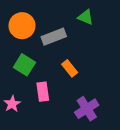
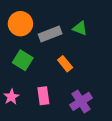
green triangle: (86, 17) -> (80, 28), moved
pink rectangle: (43, 92) -> (43, 96), moved

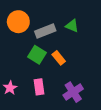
green square: (23, 60) -> (37, 55), moved

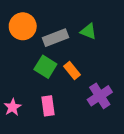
purple cross: (73, 92) -> (100, 96), moved

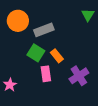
green triangle: (88, 31) -> (88, 15), moved, turned 40
pink rectangle: (48, 106) -> (46, 74), moved

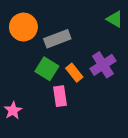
green triangle: (88, 15) -> (115, 19), turned -32
purple cross: (79, 76) -> (103, 65), moved

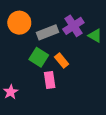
green triangle: (115, 19) -> (95, 36), moved
purple cross: (103, 65) -> (73, 26), moved

